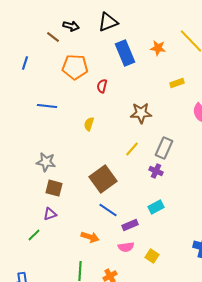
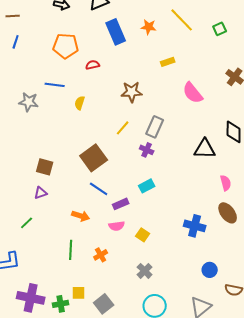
brown line: (53, 37) -> (13, 16), moved, turned -40
red semicircle: (102, 86) -> (93, 65), turned 64
blue line: (47, 106) -> (55, 85), moved
gray star: (46, 162) -> (29, 102), moved
green line: (34, 235) -> (27, 223), moved

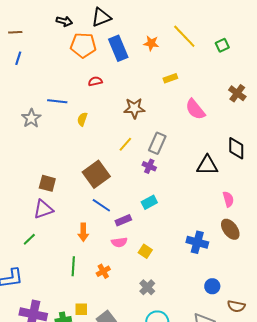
orange pentagon: (66, 46) -> (83, 45), moved
gray star: (29, 102) -> (31, 118), turned 30
purple triangle: (41, 193) -> (43, 209), size x1.5
orange arrow: (81, 216) -> (83, 232), turned 72

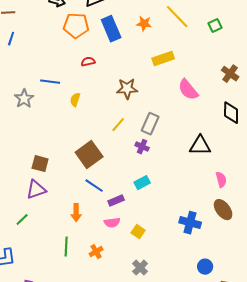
yellow rectangle: (170, 78) -> (163, 59), size x1.5
black diamond: (236, 148) -> (231, 113), moved

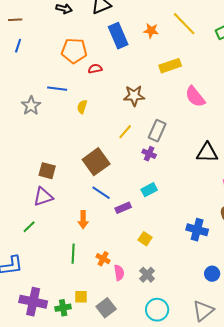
orange pentagon: (76, 26) -> (74, 51), moved
pink semicircle: (112, 223) -> (119, 273), moved, turned -91
orange cross: (96, 252) -> (103, 259), turned -32

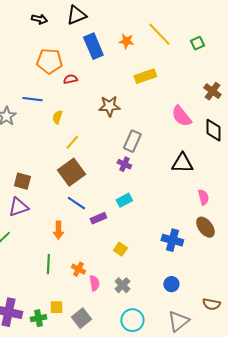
pink semicircle: (195, 97) -> (181, 116), moved
yellow line: (125, 132) -> (72, 142), moved
blue circle: (212, 274) -> (171, 284), moved

